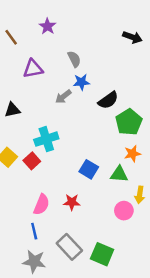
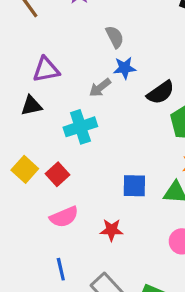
purple triangle: (33, 69) -> (46, 70), moved
cyan cross: (46, 139) -> (80, 127), moved
blue square: (89, 169) -> (134, 186), turned -30
pink semicircle: (41, 205) -> (64, 217), moved, turned 45

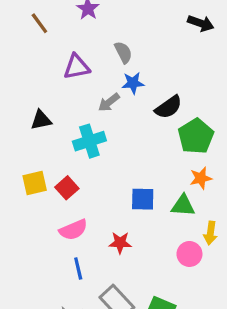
purple triangle: (46, 70) -> (77, 67), moved
yellow square: (25, 169) -> (35, 183), turned 35
blue line: (61, 269) -> (78, 268), moved

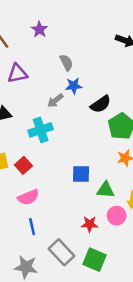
purple triangle: (77, 67) -> (17, 74), moved
green triangle: (183, 206) -> (106, 190), moved
red star: (120, 243) -> (90, 224), moved

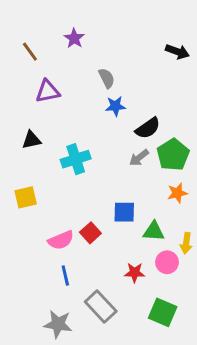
gray arrow: (55, 100) -> (139, 158), moved
red square: (23, 165) -> (90, 233), moved
green square: (94, 260) -> (163, 312), moved

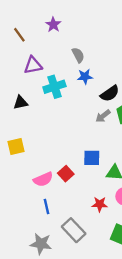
cyan cross: (76, 159) -> (54, 87), moved

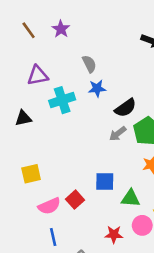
brown line: (19, 35) -> (29, 30), moved
yellow square: (16, 147) -> (31, 174), moved

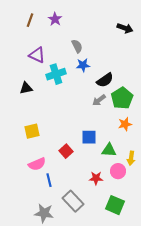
brown line: (29, 30) -> (30, 20), turned 56
purple triangle: (38, 76) -> (37, 55), turned 36
pink semicircle: (49, 206) -> (37, 164), moved

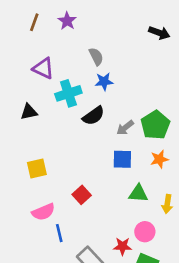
black semicircle: (105, 80) -> (93, 116), moved
blue square: (89, 137) -> (122, 159), moved
pink circle: (118, 171) -> (145, 232), moved
red star: (96, 178) -> (122, 246), moved

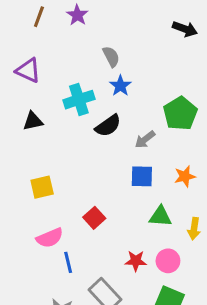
purple triangle: (43, 68) -> (28, 70), moved
blue star: (104, 82) -> (120, 86), turned -30
green pentagon: (155, 125) -> (180, 113), moved
red star: (122, 246) -> (136, 261), moved

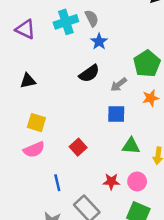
cyan cross: (79, 100) -> (66, 22), moved
black triangle: (33, 121) -> (28, 81), moved
orange star: (185, 176) -> (151, 98), moved
yellow square: (42, 187) -> (36, 123), turned 30
pink semicircle: (50, 238) -> (34, 150), moved

